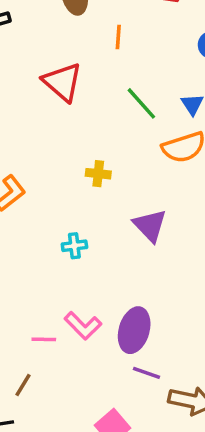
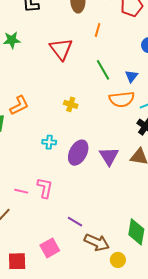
purple triangle: (150, 225) -> (109, 156), moved
pink L-shape: (83, 326) -> (45, 188), turned -135
purple ellipse: (134, 330) -> (78, 153), moved

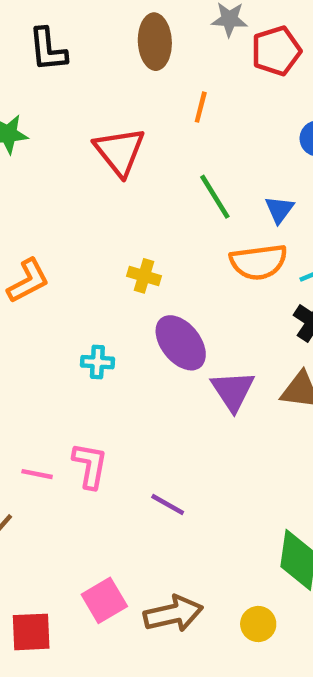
purple ellipse: (78, 153) -> (181, 343), moved, turned -65
purple line: (75, 222) -> (168, 505), moved
brown arrow: (97, 242) -> (173, 614), moved, turned -35

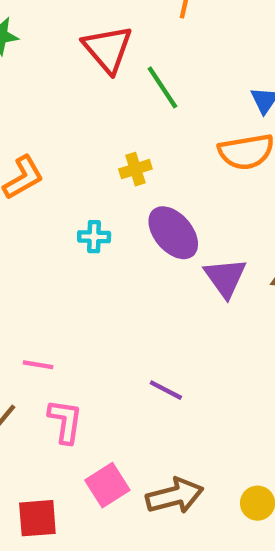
green line: (215, 197) -> (162, 87), moved
yellow cross: (144, 276) -> (135, 169), turned -32
cyan cross: (97, 362) -> (94, 237), moved
pink L-shape: (90, 466) -> (65, 421), moved

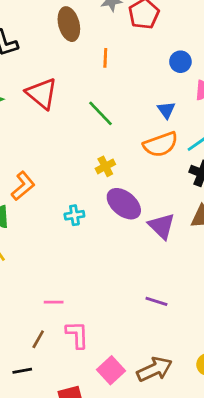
red triangle: (108, 49) -> (42, 94), moved
yellow cross: (135, 169) -> (105, 166), moved
purple line: (166, 390) -> (156, 301), moved

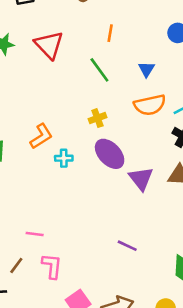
orange line: (105, 58) -> (110, 33), moved
blue triangle: (166, 110) -> (147, 69), moved
orange L-shape: (23, 186) -> (41, 136), moved

